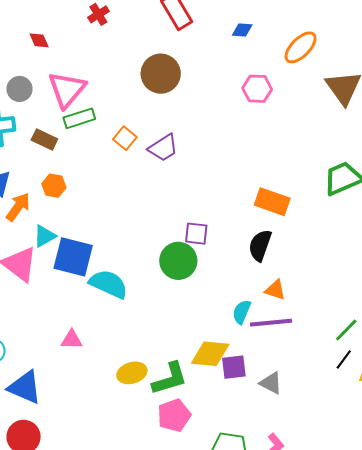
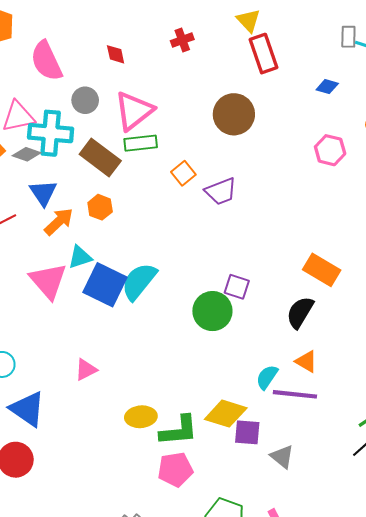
brown rectangle: (44, 139) -> (100, 158), size x1.5
cyan semicircle: (109, 284) -> (139, 281), moved, turned -87
pink triangle: (72, 340) -> (86, 370), turned -40

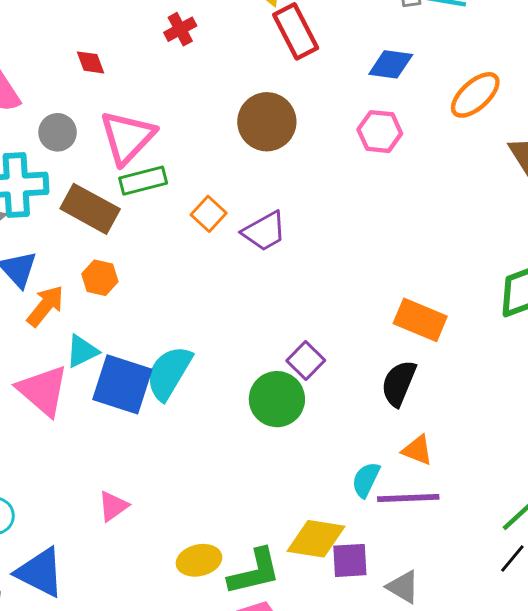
blue diamond: (327, 87) -> (391, 64), size x1.4
pink hexagon: (330, 150) -> (380, 132), moved
purple square: (237, 287) -> (306, 360), turned 35

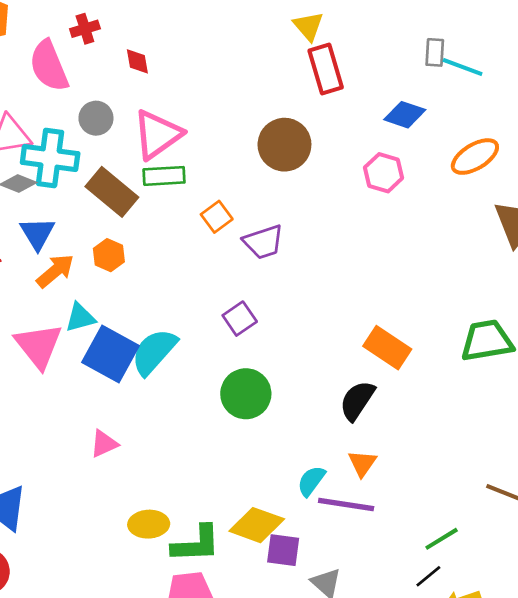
red cross: (180, 29) -> (85, 29), moved
purple square: (306, 360) -> (240, 319), moved
orange triangle: (417, 450) -> (362, 463), turned 32
pink triangle: (113, 506) -> (104, 444), moved

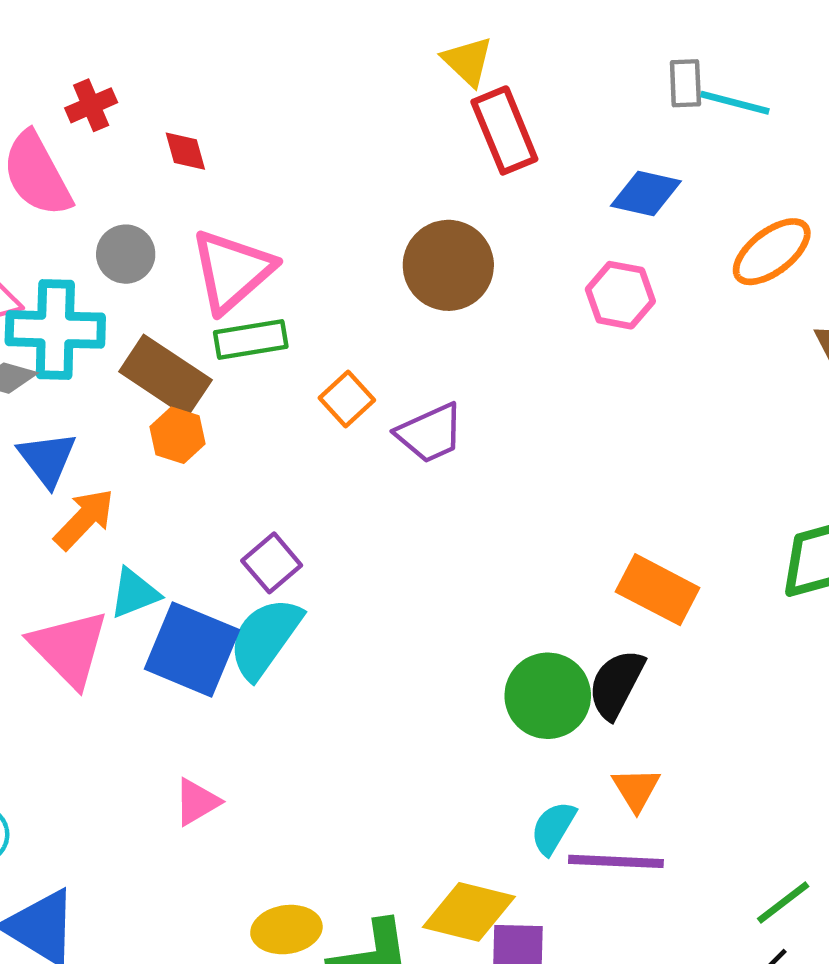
orange hexagon: (109, 255) -> (177, 435), moved
purple square: (240, 319) -> (272, 563), moved
green circle: (246, 394) -> (548, 696), moved

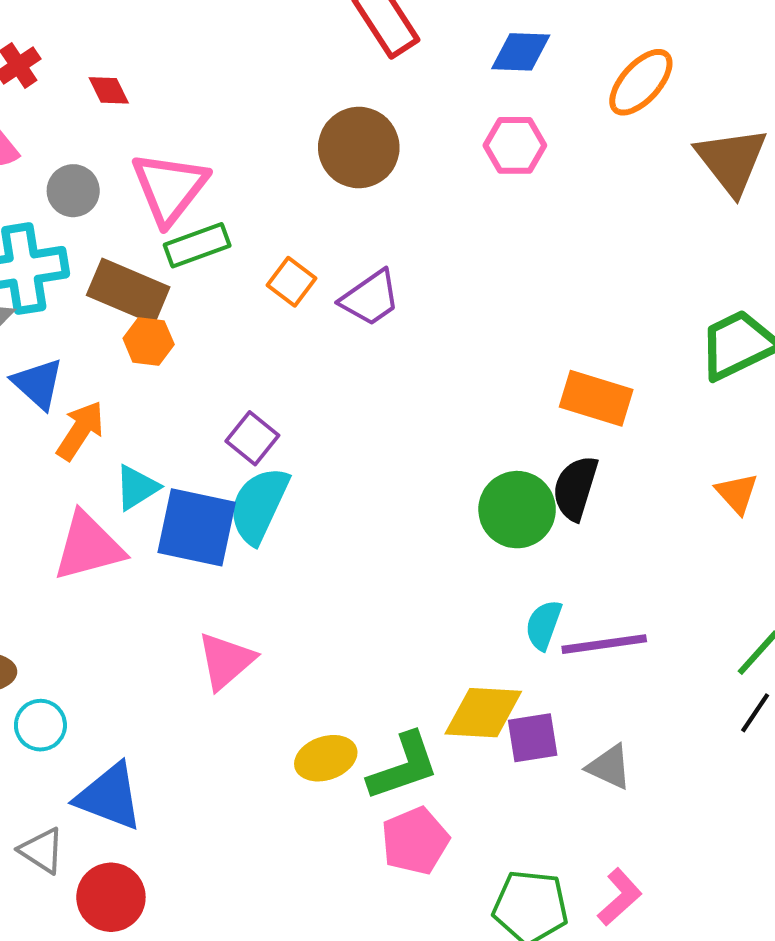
pink triangle: (69, 648) -> (88, 547), turned -50
orange triangle: (636, 789) -> (737, 493), moved
pink triangle: (197, 802) -> (226, 661), size x1.4

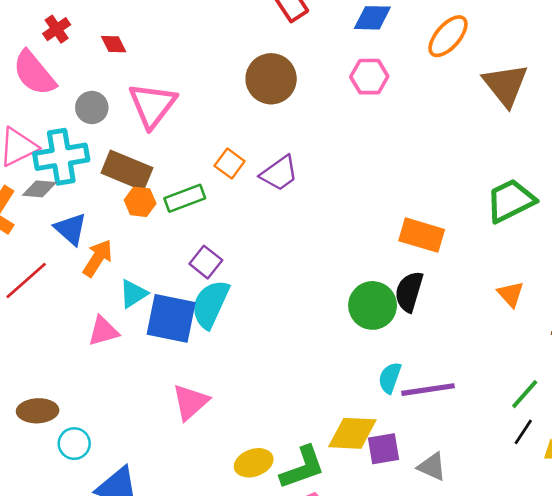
green rectangle: (197, 245) -> (185, 198), moved
pink triangle: (88, 547) -> (103, 331), size x0.7

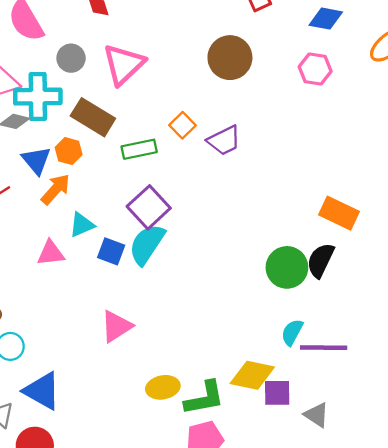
orange hexagon: (140, 202) -> (69, 151), moved
purple square: (206, 262) -> (149, 207), size x1.5
blue square: (171, 318) -> (111, 251), size x0.6

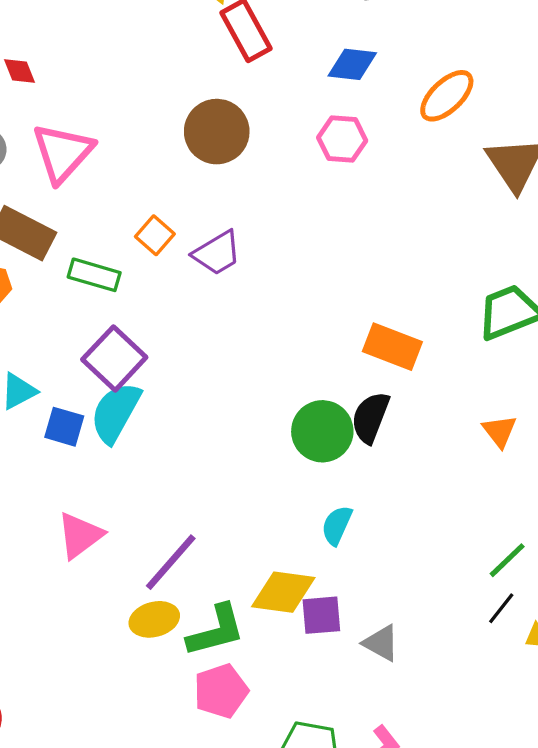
green rectangle: (139, 149) -> (94, 275), turned 32
purple line: (324, 348) -> (171, 562), moved, turned -45

